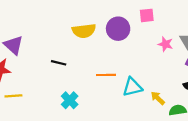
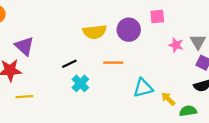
black line: (59, 63) -> (69, 64), turned -40
orange line: (106, 75) -> (113, 63), moved
cyan cross: (70, 100) -> (80, 83), moved

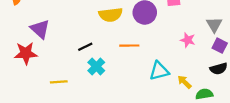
pink star: (176, 45) -> (188, 40), moved
yellow line: (24, 97) -> (59, 82), moved

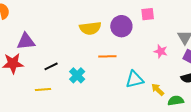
purple triangle: (40, 29) -> (26, 41), turned -48
black line: (85, 47) -> (51, 66), moved

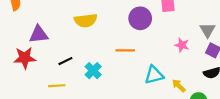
yellow semicircle: (90, 28) -> (86, 20), moved

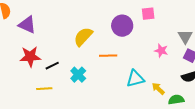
yellow semicircle: (86, 20) -> (83, 37), moved, turned 140
purple triangle: (39, 34) -> (27, 25), moved, turned 30
red star: (25, 58) -> (30, 57), moved

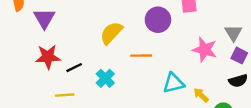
purple triangle: (27, 25) -> (44, 19), turned 36
pink star: (161, 51) -> (205, 50), size x1.5

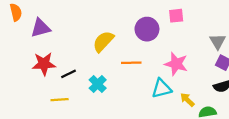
purple triangle: (44, 19) -> (41, 28), turned 45
pink star: (205, 50) -> (176, 64), moved

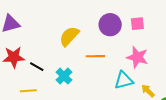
pink square: (176, 16) -> (137, 24), moved
black line: (69, 74) -> (37, 67), turned 56

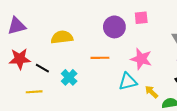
pink square: (137, 24) -> (141, 18), moved
yellow semicircle: (69, 36) -> (62, 37), moved, turned 40

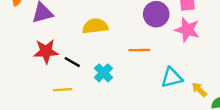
pink star: (141, 59) -> (187, 30), moved

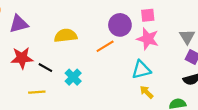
orange line: (139, 50) -> (105, 46), moved, turned -30
cyan triangle: (172, 78) -> (141, 70), moved
yellow arrow: (199, 90) -> (147, 92), moved

